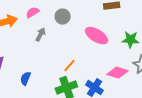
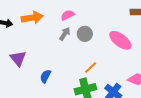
pink semicircle: (33, 12) -> (68, 15), moved
gray circle: (63, 17) -> (85, 34), moved

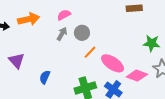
pink ellipse: (120, 40) -> (113, 63), moved
orange line: (91, 68) -> (90, 52), moved

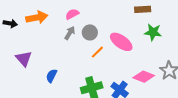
green star: (152, 43) -> (153, 32), moved
pink ellipse: (113, 63) -> (121, 42), moved

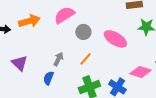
pink semicircle: (72, 14) -> (64, 15), size x1.5
gray arrow: (70, 33) -> (58, 59), moved
orange line: (97, 52) -> (85, 59), moved

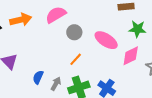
gray arrow: (58, 59) -> (56, 84), moved
pink diamond: (140, 72) -> (131, 56), moved, turned -45

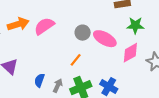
pink semicircle: (56, 15) -> (44, 26), moved
gray circle: (74, 32) -> (83, 33), moved

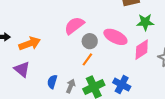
orange arrow: (18, 24) -> (30, 44), moved
pink semicircle: (44, 26) -> (74, 25), moved
gray circle: (83, 33) -> (90, 41), moved

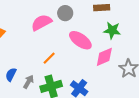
gray circle: (90, 41) -> (65, 13), moved

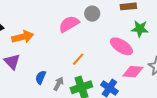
pink ellipse: (80, 40) -> (121, 46), moved
pink diamond: (104, 57) -> (133, 72), moved, turned 30

